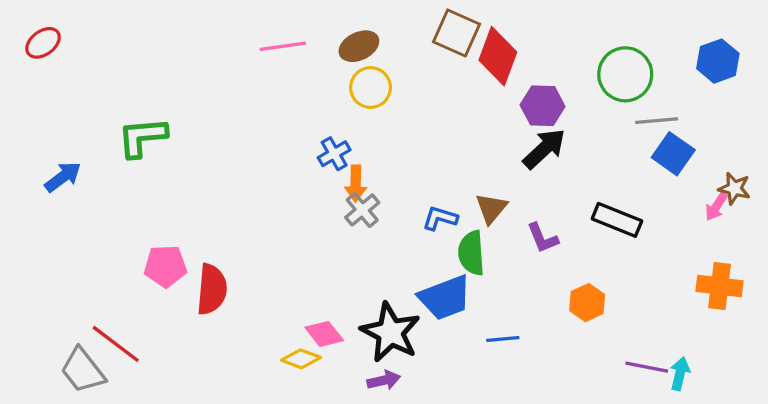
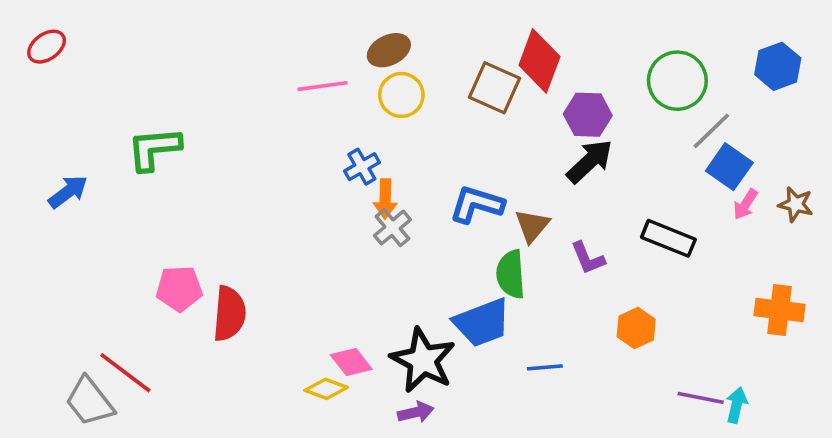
brown square: (457, 33) -> (495, 88), moved
pink line: (283, 46) -> (323, 86), moved
gray line: (657, 121) -> (711, 131), turned -39
pink arrow: (716, 207) -> (745, 204), moved
blue L-shape: (440, 218) -> (477, 204), moved, size x1.4

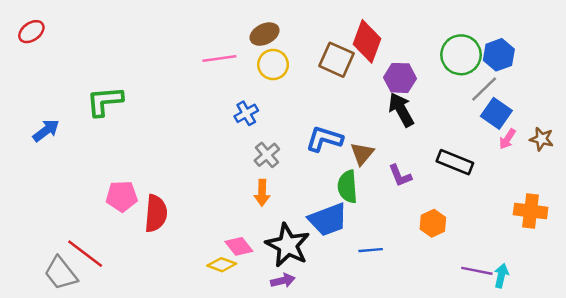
blue hexagon: (778, 66) -> (499, 55), moved
black arrow: (590, 161) -> (401, 110), turned -76
orange arrow: (385, 199) -> (262, 193), moved

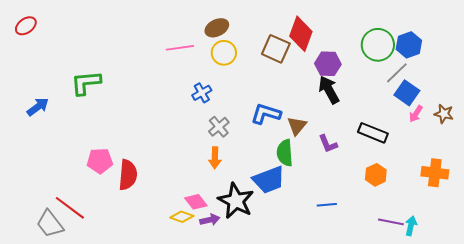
orange hexagon: (433, 223) -> (376, 175), moved
blue line: (371, 250) -> (327, 205), moved
purple arrow: (283, 281) -> (210, 220), moved

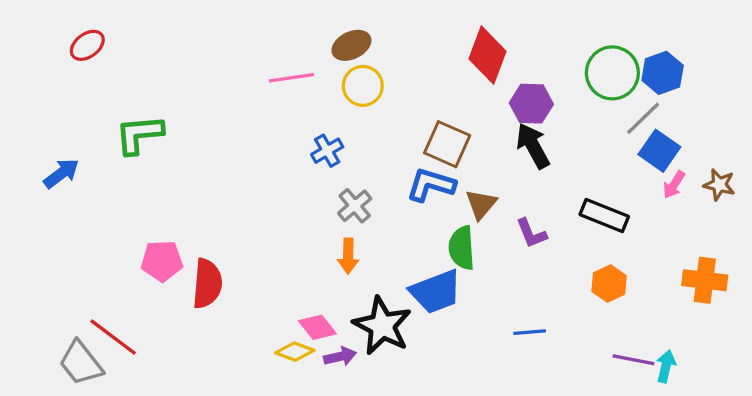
red ellipse: (26, 26) -> (87, 45), moved
brown square: (276, 49) -> (447, 144), moved

